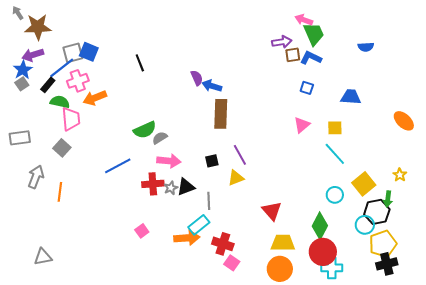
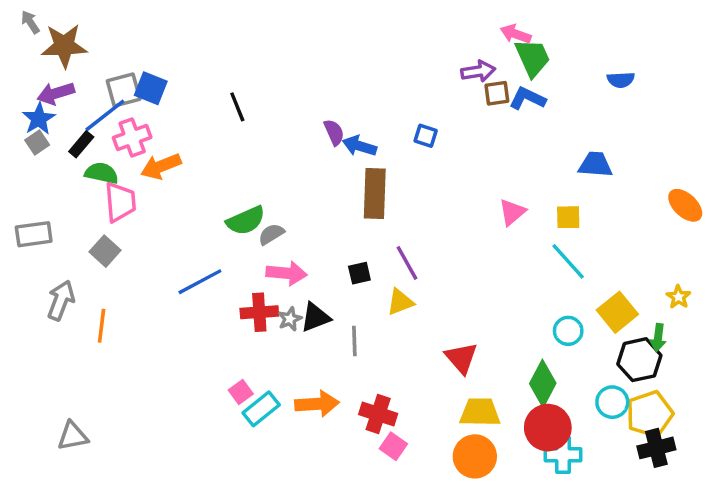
blue square: (307, 88) -> (426, 136), moved
cyan rectangle: (199, 225) -> (261, 409), moved
cyan circle: (365, 225) -> (612, 402), moved

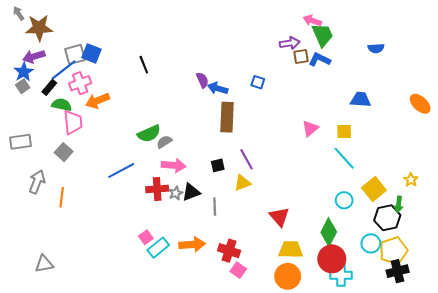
orange ellipse: (685, 205) -> (420, 104), moved

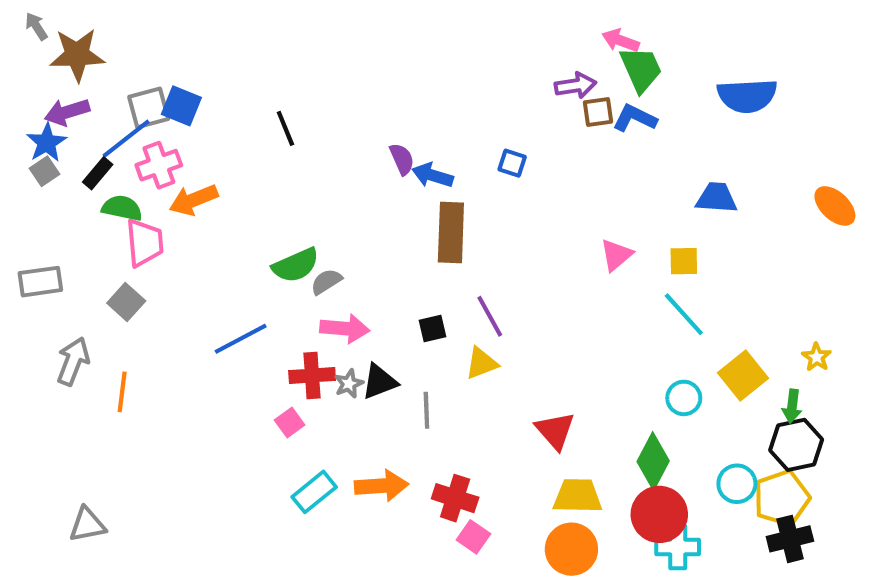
blue semicircle: (376, 48) -> (747, 96), size x1.8
black hexagon: (387, 218) -> (796, 445), moved
pink square: (146, 237) -> (290, 422), moved

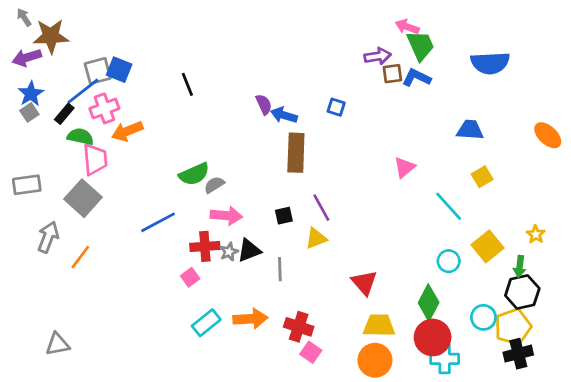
purple arrow: (67, 112) -> (27, 58), moved
yellow square: (684, 261) -> (482, 177), moved, turned -30
gray square: (126, 302) -> (83, 198), size x1.5
orange line: (122, 392) -> (80, 257), turned 30

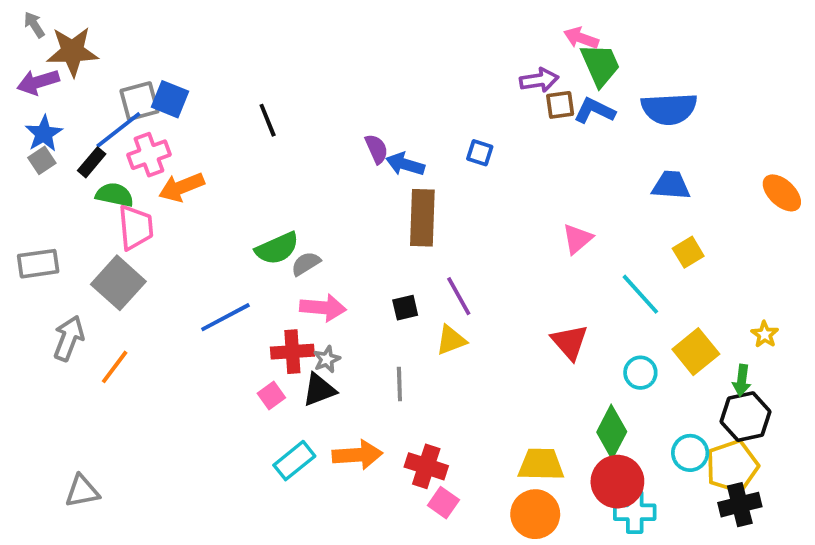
blue semicircle: (490, 63) -> (669, 109), moved
black triangle: (249, 250) -> (319, 390), moved
red triangle: (364, 283) -> (570, 342), moved

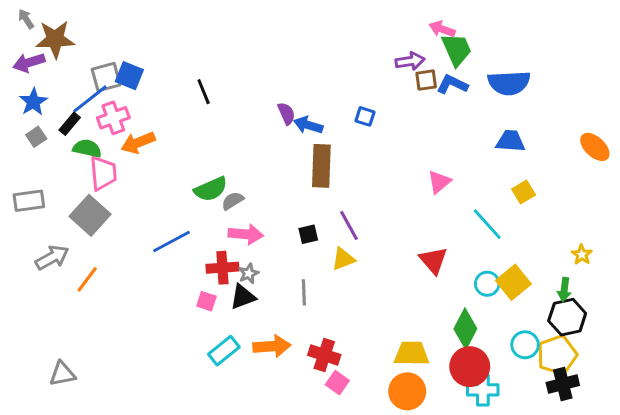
gray square: (42, 160) -> (36, 137), moved
gray arrow: (69, 338) -> (52, 258), turned 40
yellow square: (696, 352) -> (513, 282), moved
pink square: (271, 396) -> (206, 301), turned -36

